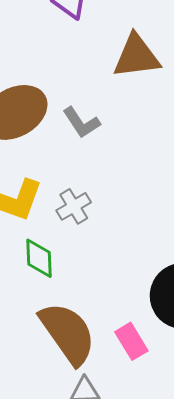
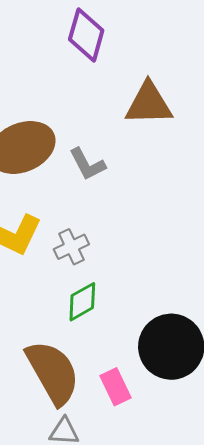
green diamond: (39, 258) -> (82, 302), moved, turned 57

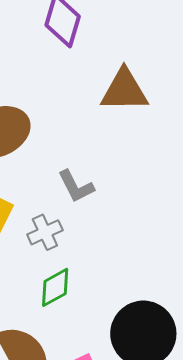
gray L-shape: (87, 164) -> (76, 186), moved

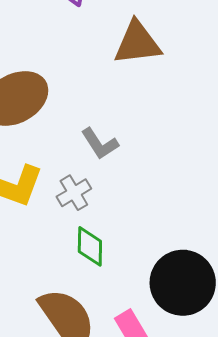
green diamond: (55, 287) -> (90, 246), turned -54

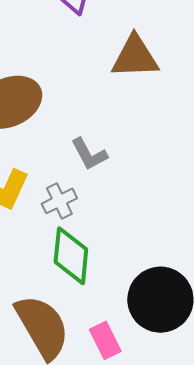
green diamond: (90, 246) -> (71, 256), size x1.4

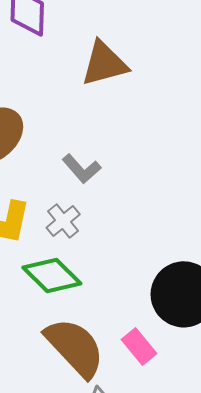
green diamond: (71, 256) -> (52, 276), moved, turned -38

